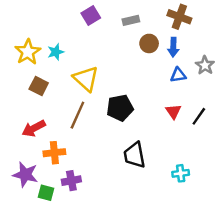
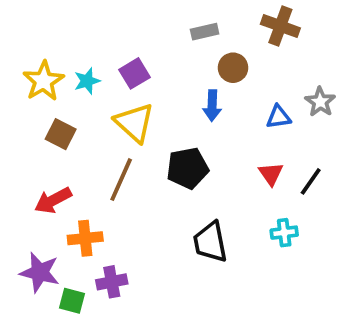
purple square: (91, 16) -> (134, 73), moved
blue arrow: (173, 47) -> (212, 106), moved
cyan cross: (181, 173) -> (284, 233), moved

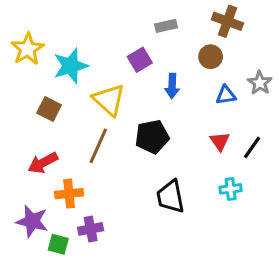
brown circle: (233, 68) -> (211, 57), moved
purple square: (134, 73) -> (140, 60), moved
yellow star: (43, 81) -> (28, 49), moved
cyan star: (87, 81) -> (71, 66), size x1.6

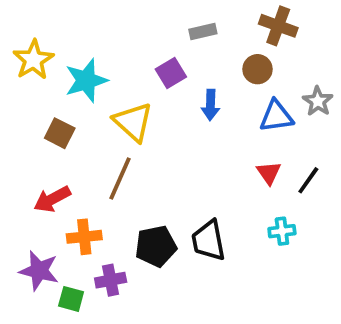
blue triangle: (226, 95) -> (276, 116), size x1.4
black pentagon: (152, 137) -> (156, 246), moved

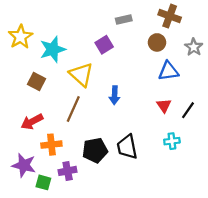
gray star: (318, 101) -> (194, 47), moved
blue arrow: (210, 105) -> (115, 95), moved

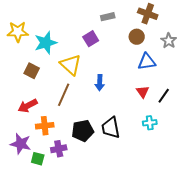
yellow star: (20, 37) -> (18, 32), turned 30

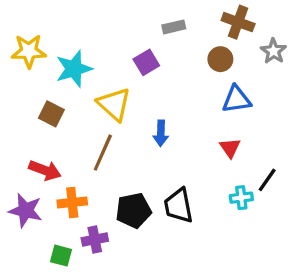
gray star: (169, 41) -> (274, 51), moved
black line: (164, 96) -> (267, 180), moved
red arrow: (28, 106) -> (45, 170), turned -132
purple star: (21, 144) -> (26, 211), moved

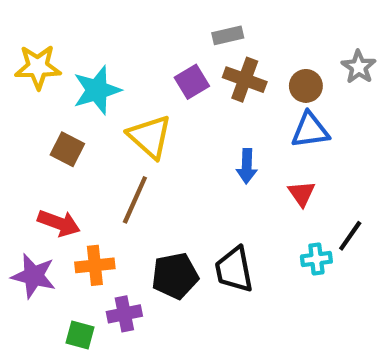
brown cross: (238, 22) -> (245, 80), moved
brown circle: (220, 59) -> (306, 86), moved
blue arrow: (161, 133) -> (247, 166), moved

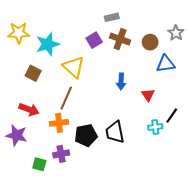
blue triangle: (310, 130) -> (166, 64), moved
orange cross: (95, 265) -> (59, 123), moved

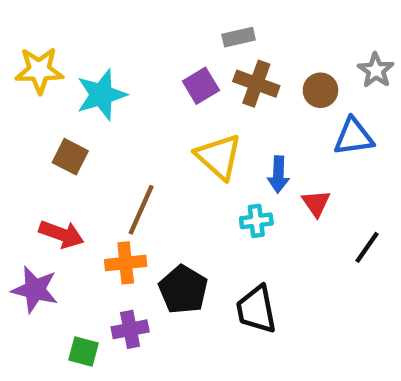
yellow triangle: (73, 67) -> (219, 157), moved
blue arrow: (121, 81) -> (278, 174), moved
cyan cross: (155, 127) -> (256, 221), moved
black trapezoid: (115, 132) -> (256, 309), moved
black pentagon: (86, 135) -> (183, 290), turned -30

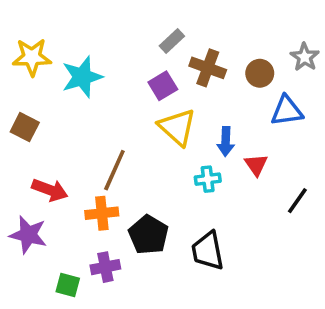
gray rectangle: (239, 37) -> (172, 41), moved, turned -30
purple square: (201, 86) -> (163, 86), moved
brown square: (70, 157) -> (25, 127), moved

